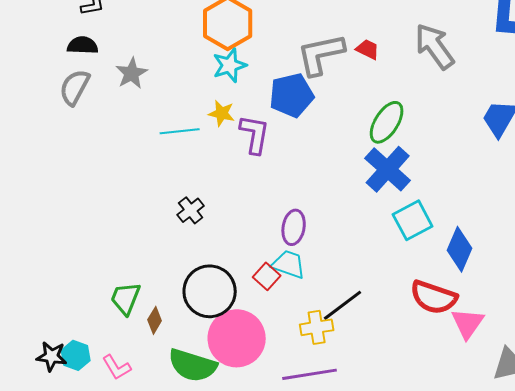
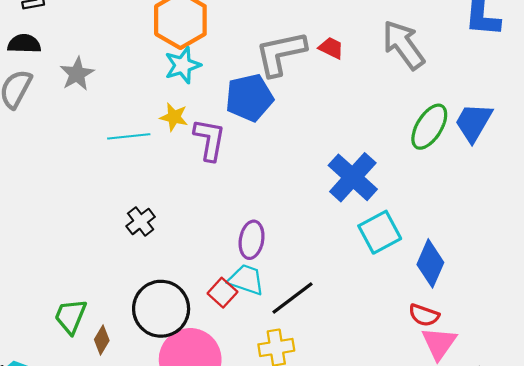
green ellipse: (387, 122) -> (429, 127), moved
red semicircle: (434, 297) -> (424, 315), moved, size x0.6
black line: (343, 305) -> (292, 298), moved

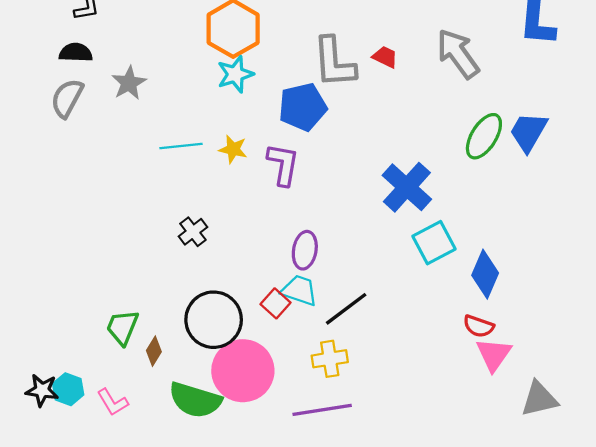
gray L-shape: (281, 53) -> (334, 62), turned -82
yellow star: (174, 117) -> (233, 149), moved
purple L-shape: (210, 140) -> (283, 164), moved

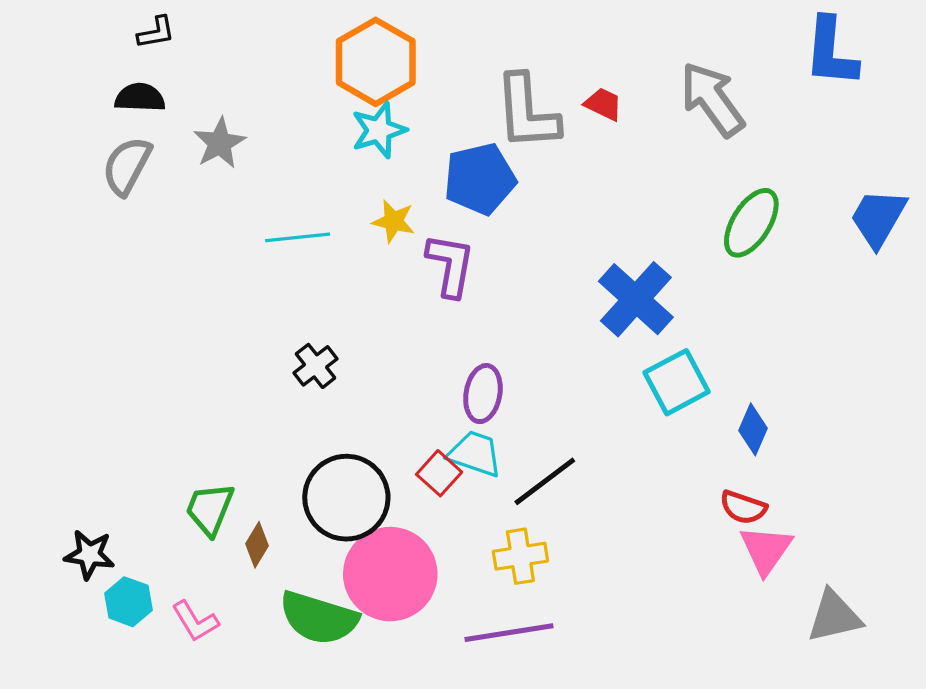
blue trapezoid: (528, 132) -> (878, 218), moved
yellow star: (233, 149) -> (394, 221), moved
blue diamond: (485, 274) -> (753, 429), size x0.7
black star: (42, 390) -> (89, 555), moved

